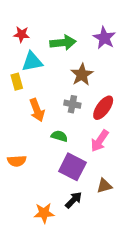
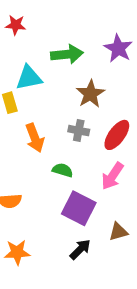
red star: (22, 34) -> (16, 25), moved
orange star: (44, 213) -> (17, 252), moved

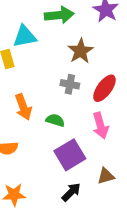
orange arrow: (35, 138) -> (23, 107), moved
pink arrow: (112, 176) -> (100, 126), turned -50
purple square: (79, 208) -> (70, 155), turned 32

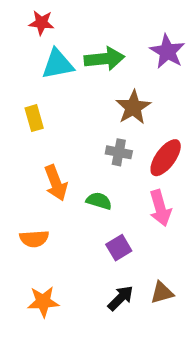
cyan triangle: (25, 36) -> (58, 64), moved
purple square: (70, 155) -> (119, 248), size x0.6
brown triangle: (106, 176) -> (162, 293), moved

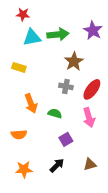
yellow rectangle: (34, 118) -> (19, 67), turned -56
black arrow: (121, 298) -> (57, 165), moved

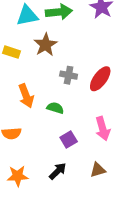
brown star: (74, 61) -> (46, 45), moved
pink arrow: (89, 117) -> (103, 129), moved

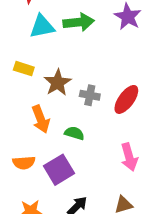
brown star: (46, 45) -> (58, 83), moved
purple square: (69, 140) -> (59, 170), moved, size x1.5

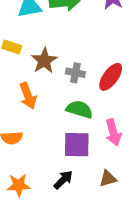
green semicircle: (74, 133) -> (79, 109), moved, size x1.4
purple square: (59, 170) -> (77, 145), moved, turned 32

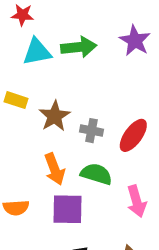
orange arrow: (28, 96) -> (55, 169), moved
purple square: (77, 145) -> (67, 209), moved

